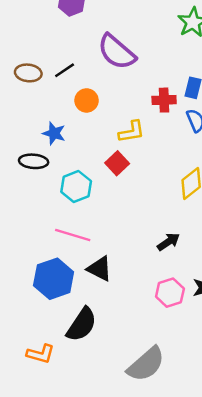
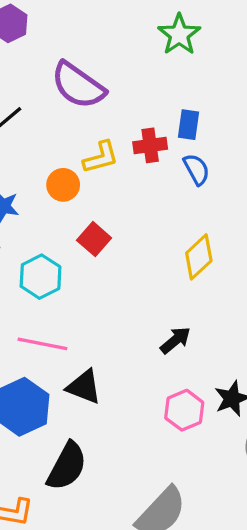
orange circle: (87, 100) -> (63, 185), moved
yellow L-shape: (132, 132) -> (101, 157), moved

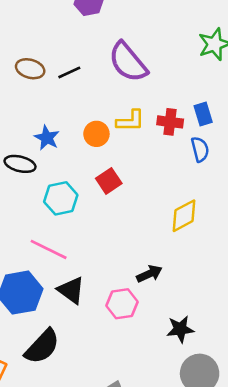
blue rectangle: (188, 125) -> (203, 114), turned -40
pink hexagon: (184, 410) -> (122, 304), moved

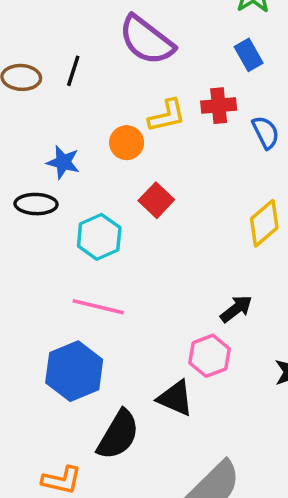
black line: (69, 72) -> (73, 71), turned -35
blue rectangle: (203, 114) -> (249, 55), moved
black triangle: (71, 290) -> (175, 398), moved

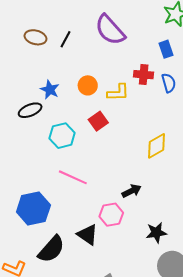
yellow L-shape: (167, 116) -> (118, 92), moved
blue semicircle: (266, 132) -> (169, 83), moved
black ellipse: (36, 204) -> (30, 110), turned -35
pink line: (98, 307) -> (73, 177), moved

